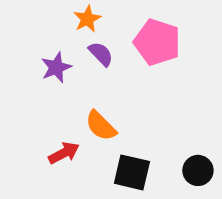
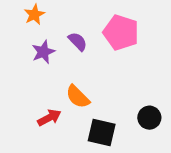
orange star: (87, 19) -> (34, 15), moved
black circle: (198, 170) -> (149, 118), moved

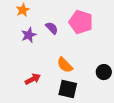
orange semicircle: (78, 97) -> (65, 65), moved
black circle: (149, 118) -> (104, 72), moved

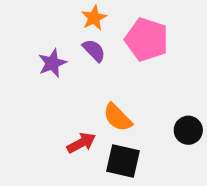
orange star: (23, 10) -> (94, 18), moved
red arrow: (33, 79) -> (81, 143), moved

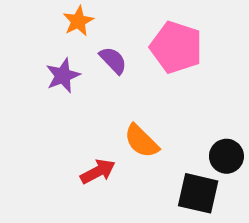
orange star: (94, 18) -> (78, 21), moved
black square: (123, 161) -> (198, 193), moved

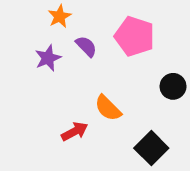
black circle: (226, 156) -> (173, 86), moved
black square: (198, 193) -> (151, 148), turned 32

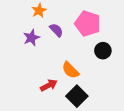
black circle: (173, 86) -> (103, 51), moved
black square: (151, 148) -> (77, 96), moved

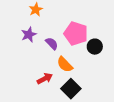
pink pentagon: (88, 24) -> (76, 34), moved
purple semicircle: (56, 30) -> (52, 44), moved

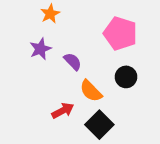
pink pentagon: (76, 34) -> (120, 33), moved
black circle: (95, 47) -> (126, 77), moved

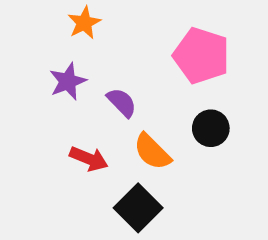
red arrow: (63, 111) -> (89, 159), moved, turned 50
black square: (99, 125) -> (138, 208), moved

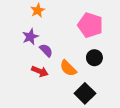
purple semicircle: (122, 102) -> (46, 50), moved
black square: (138, 208) -> (85, 93), moved

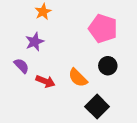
purple semicircle: (46, 50) -> (21, 66), moved

